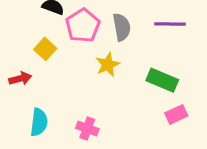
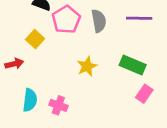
yellow star: (108, 65) -> (87, 66), moved
pink rectangle: (176, 114) -> (144, 94), turned -30
pink cross: (87, 128) -> (58, 105), moved

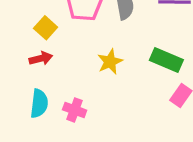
red arrow: (14, 64) -> (41, 58), moved

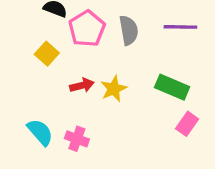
red arrow: (41, 58) -> (82, 85), moved
cyan semicircle: (39, 104) -> (40, 132), turned -48

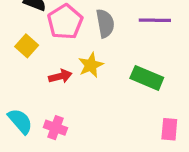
yellow star: (114, 89) -> (91, 65), moved
pink rectangle: (187, 124) -> (169, 129), moved, turned -30

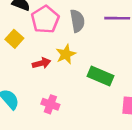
green rectangle: (147, 78) -> (100, 76), moved
pink cross: (55, 128) -> (50, 104), moved

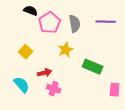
yellow square: (14, 39) -> (26, 52), moved
red arrow: (41, 63) -> (45, 73), moved

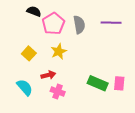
yellow star: (66, 50) -> (59, 51), moved
green rectangle: (93, 67) -> (98, 83), moved
pink rectangle: (115, 90) -> (119, 83), moved

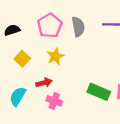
black semicircle: (34, 11) -> (12, 30), moved, turned -40
cyan semicircle: (25, 87) -> (18, 96), turned -108

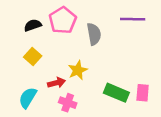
gray semicircle: (78, 27) -> (94, 34), moved
black semicircle: (12, 30) -> (33, 25), moved
yellow star: (55, 56) -> (78, 70), moved

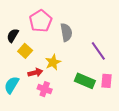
purple line: (133, 19) -> (98, 51), moved, turned 54
black semicircle: (33, 25) -> (13, 35), moved, turned -40
yellow square: (33, 57) -> (25, 51), moved

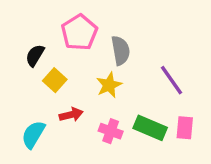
yellow star: (53, 62) -> (109, 85), moved
pink cross: (45, 89) -> (111, 131), moved

